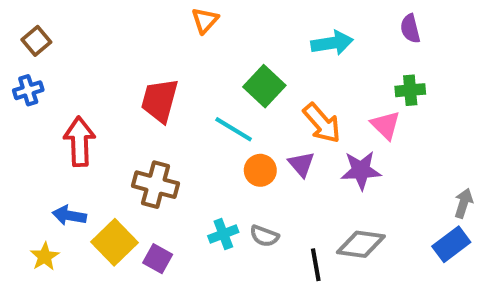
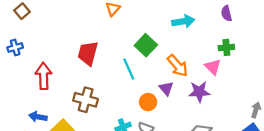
brown square: (36, 41) -> (22, 11), moved
cyan line: (234, 129) -> (129, 69), turned 35
orange circle: (260, 170) -> (148, 102), moved

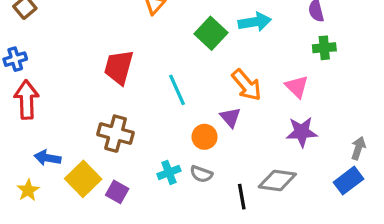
green square: (146, 45) -> (211, 33), moved
green cross: (226, 47) -> (324, 48), moved
red arrow: (44, 76) -> (27, 100), moved
purple star: (199, 92) -> (302, 132), moved

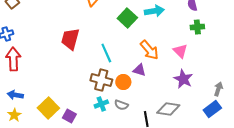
purple triangle: (230, 117) -> (139, 70), turned -32
purple star: (302, 132) -> (183, 79), turned 30
brown cross: (116, 134) -> (101, 80), moved
blue arrow: (48, 158) -> (15, 95), moved

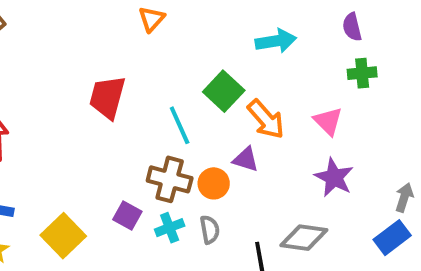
green square: (127, 18) -> (224, 91), moved
gray semicircle: (121, 105) -> (210, 230), turned -120
purple square: (69, 116) -> (127, 216), moved

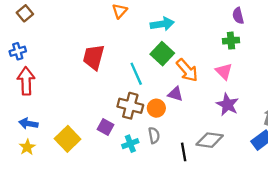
cyan arrow: (276, 41) -> (162, 24), moved
green cross: (362, 73) -> (231, 41), moved
cyan cross: (170, 228) -> (130, 144), moved

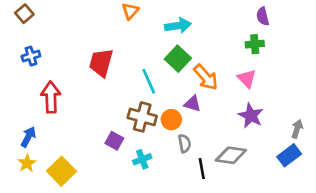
blue cross: (18, 51) -> (31, 56), moved
red arrow: (26, 81) -> (51, 97), moved
blue arrow: (28, 124) -> (28, 137), turned 108
gray semicircle: (154, 135) -> (185, 143), moved
yellow square: (68, 139) -> (61, 171), moved

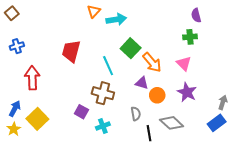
cyan arrow: (178, 26) -> (116, 19), moved
orange circle: (171, 120) -> (157, 95), moved
gray diamond: (231, 155) -> (172, 123), turned 35
yellow square: (61, 171) -> (37, 119), moved

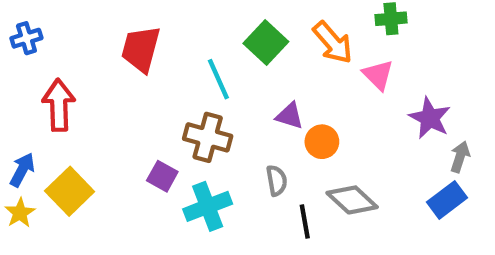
orange arrow: (152, 62) -> (333, 42), moved
purple star: (187, 92) -> (430, 118), moved
cyan cross: (103, 126) -> (208, 206), size x1.5

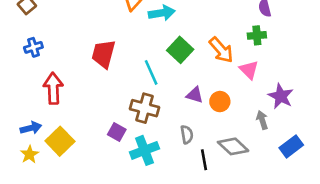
orange circle: (322, 142) -> (220, 102), moved
gray arrow: (460, 157) -> (262, 120), moved, turned -36
blue arrow: (22, 170) -> (31, 128), turned 48

